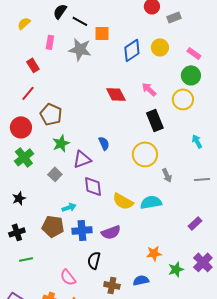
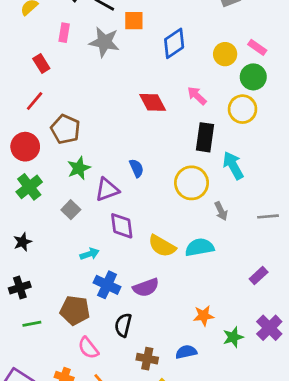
yellow circle: (160, 47) -> (225, 54), moved
black rectangle: (155, 120) -> (205, 137), turned 30
cyan arrow: (197, 141) -> (233, 165), moved, size x1.5
brown pentagon: (53, 226) -> (75, 310), moved
blue cross: (82, 230) -> (107, 285), turned 30

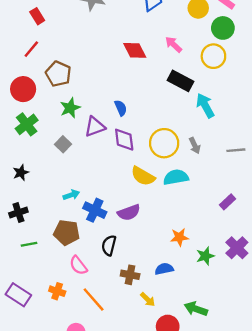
black rectangle: (205, 137) -> (181, 81), turned -70
yellow circle: (192, 183) -> (164, 143), moved
purple diamond: (122, 226) -> (124, 140), moved
cyan arrow: (90, 254) -> (71, 195), moved

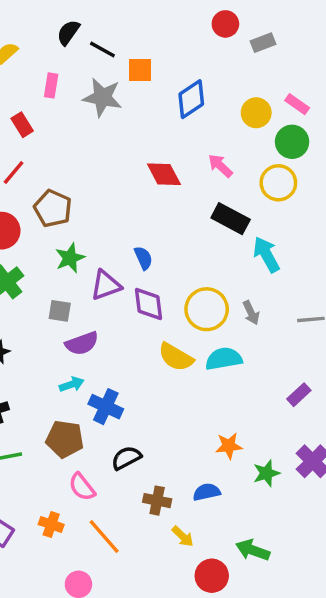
gray square: (63, 144) -> (60, 311), turned -35
purple semicircle: (129, 212) -> (82, 343), moved
black semicircle: (109, 245) -> (126, 458), turned 48

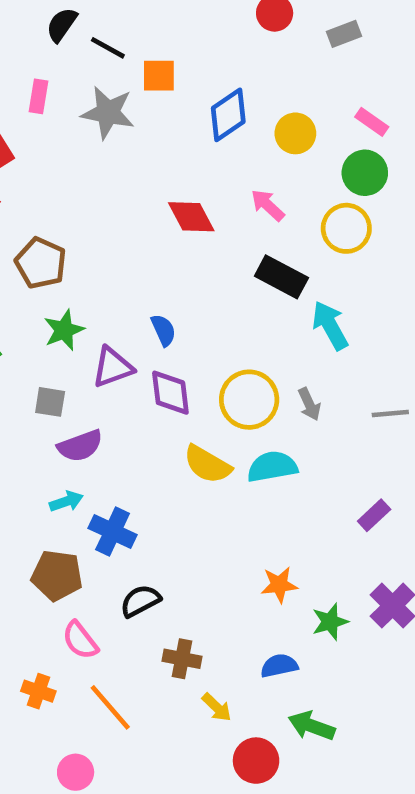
gray rectangle: (263, 43) -> (344, 34), moved
yellow circle: (256, 113) -> (295, 133), moved
blue semicircle: (207, 492) -> (279, 666), moved

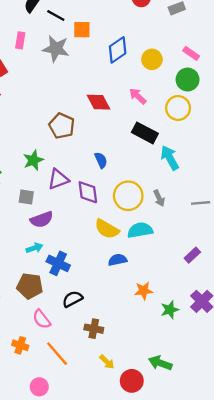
brown pentagon: (41, 263) -> (62, 126), moved
blue semicircle: (163, 330) -> (101, 160), moved
blue semicircle: (279, 666) -> (118, 260), moved
yellow arrow: (217, 707) -> (107, 362), moved

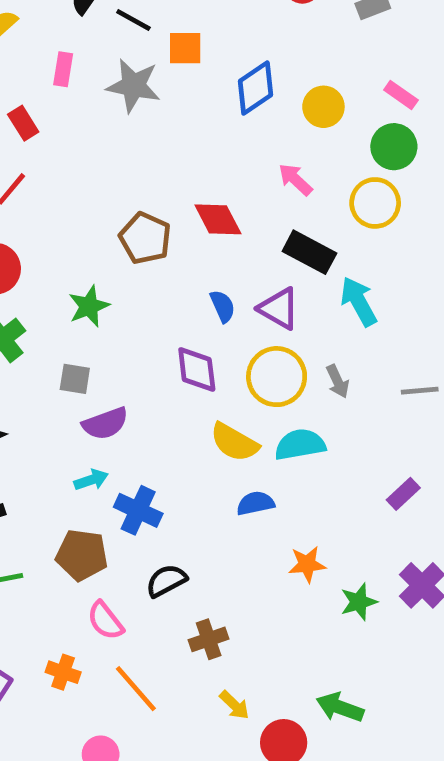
red diamond: (99, 102) -> (218, 219), moved
purple triangle: (58, 179) -> (279, 309), moved, turned 50
brown cross: (94, 329) -> (209, 639), turned -30

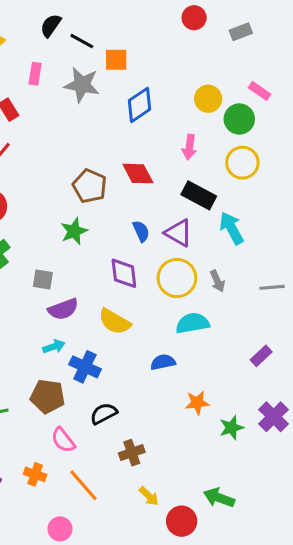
blue diamond: (255, 88) -> (140, 105), moved
green circle: (394, 147) -> (239, 119), moved
pink arrow: (295, 180) -> (189, 147), turned -125
green star: (89, 306) -> (74, 231), moved
yellow semicircle: (234, 442) -> (115, 322), moved

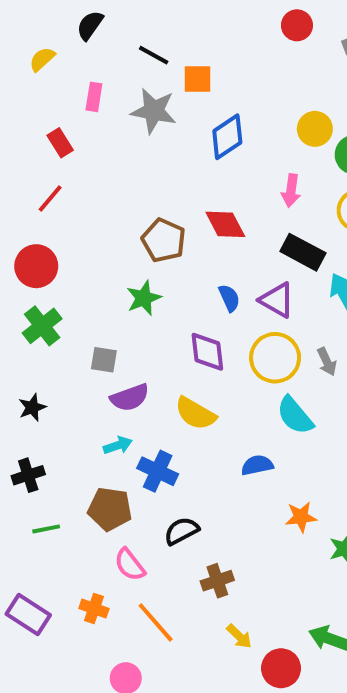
black semicircle: (51, 25) -> (90, 25), moved
cyan semicircle: (193, 323) -> (295, 415), turned -120

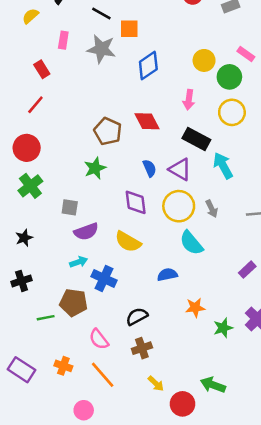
green line: (46, 529) -> (46, 318), moved
black semicircle: (182, 531) -> (137, 316), moved
pink semicircle: (130, 565) -> (99, 339), moved

